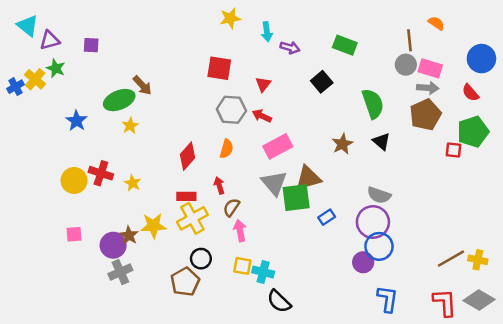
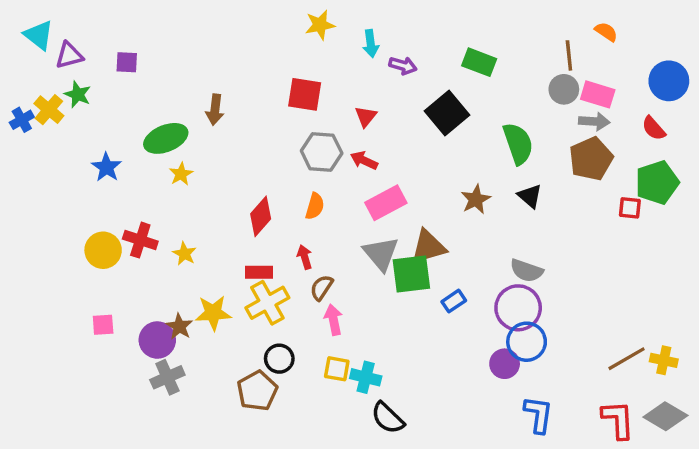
black square: (322, 82) -> (447, 113), size x1.4
brown arrow: (142, 85) -> (215, 110), moved, turned 50

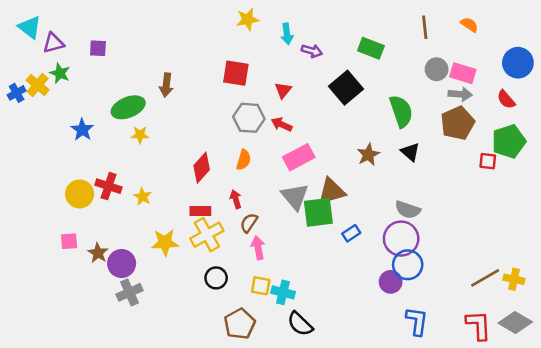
brown line: (569, 55) -> (425, 27), moved
yellow star: (181, 174) -> (140, 135), turned 30
pink square: (103, 325) -> (69, 241), moved
brown star: (179, 326) -> (98, 253), moved
brown pentagon: (257, 391) -> (240, 324), moved

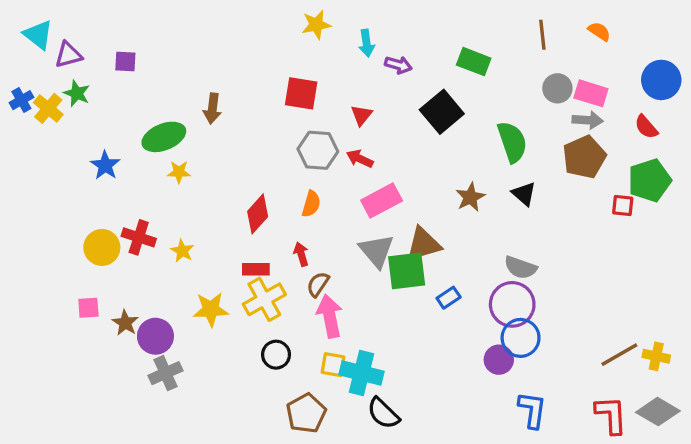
blue cross: (17, 93) -> (21, 100), moved
pink arrow: (258, 248) -> (330, 316), size x1.4
cyan cross: (283, 292) -> (361, 373), size x1.4

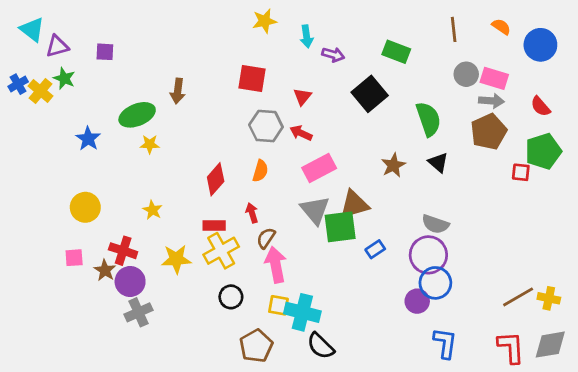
blue circle: (661, 80) -> (540, 45), moved
red cross: (139, 237) -> (123, 251), moved
gray diamond: (658, 412) -> (550, 345), turned -40

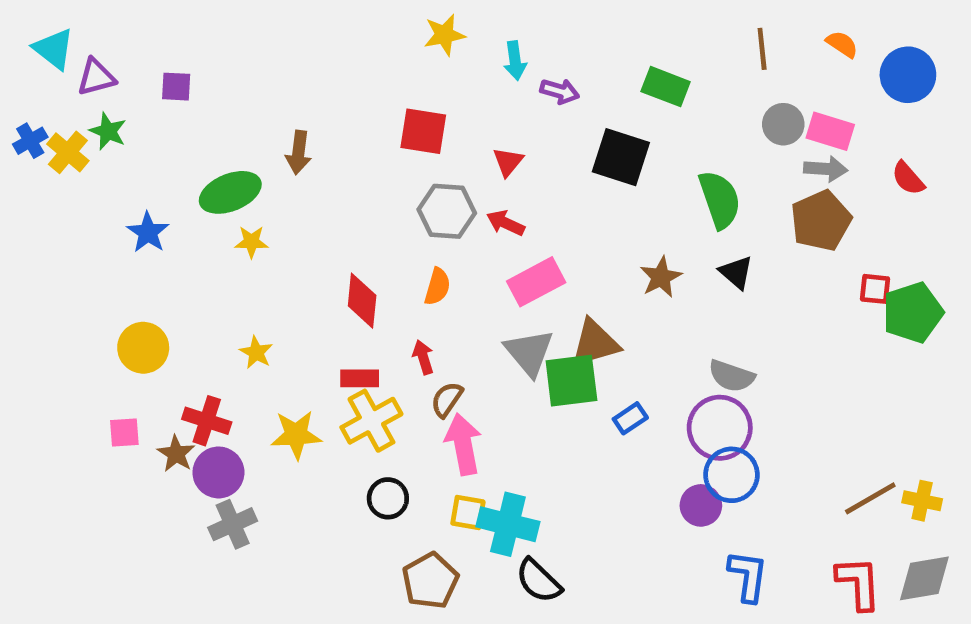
black square: (370, 94) -> (621, 157), turned -32
green pentagon: (543, 151) -> (913, 312), moved
red diamond: (216, 179) -> (362, 301), turned -36

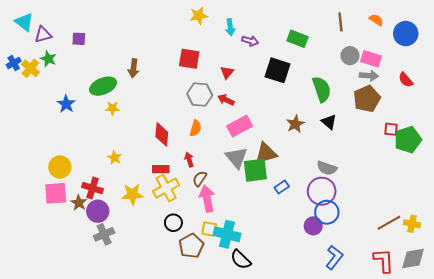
yellow circle: (143, 348) -> (60, 167), moved
pink square: (124, 432) -> (56, 193), size x1.6
blue L-shape: (748, 576) -> (334, 257), turned 30
brown pentagon: (430, 581) -> (191, 246), moved

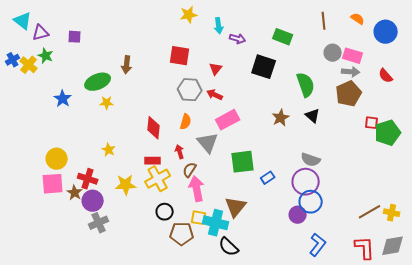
brown triangle: (266, 153) -> (236, 207), moved, turned -35
gray triangle: (236, 158) -> (208, 143), moved
brown pentagon: (191, 246) -> (182, 234), turned 30

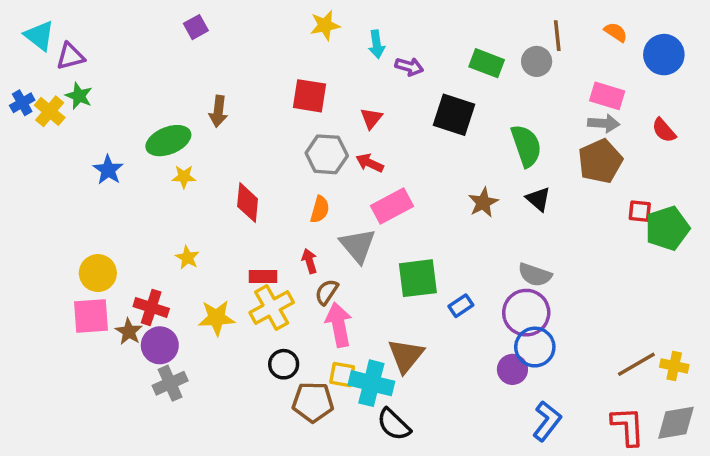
purple square: (75, 37) -> (196, 27), moved, turned -32
gray circle: (333, 53) -> (537, 61), moved
red diamond: (154, 128) -> (248, 203), moved

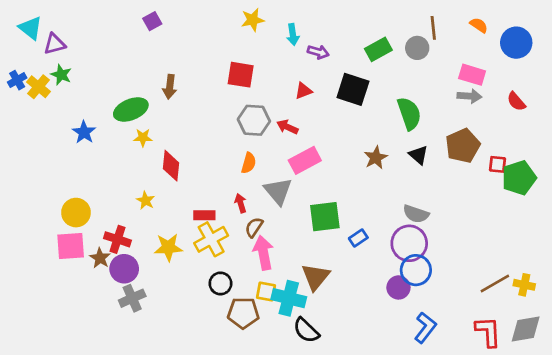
green rectangle: (487, 63) -> (378, 49), turned -50
red triangle: (371, 118) -> (303, 91), moved, turned 30
brown pentagon: (600, 161) -> (463, 146), moved
red diamond: (248, 203) -> (171, 166), moved

